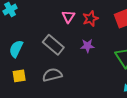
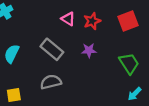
pink triangle: (68, 17) -> (68, 19), turned -32
yellow square: (19, 76) -> (14, 95), moved

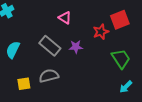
red star: (92, 21) -> (101, 32), moved
purple star: (89, 50) -> (76, 47), moved
yellow square: (14, 95) -> (24, 84), moved

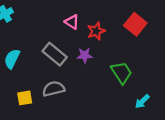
red square: (120, 20) -> (135, 24), turned -30
red star: (101, 32) -> (96, 31), moved
green trapezoid: (121, 59) -> (121, 73), moved

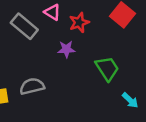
gray rectangle: (55, 54) -> (24, 26), moved
cyan arrow: (142, 101) -> (130, 100), turned -91

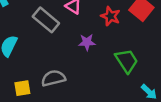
red star: (79, 22) -> (110, 16), moved, turned -30

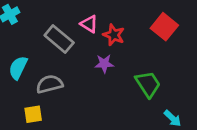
red star: (110, 16) -> (114, 35), moved
gray semicircle: (53, 78) -> (50, 84), moved

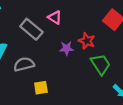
red star: (114, 35) -> (87, 41), moved
yellow square: (33, 114) -> (41, 88), moved

